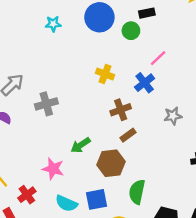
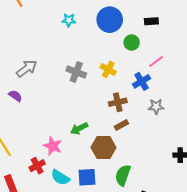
green circle: (131, 31) -> (132, 43), moved
gray cross: (46, 104) -> (76, 72), moved, turned 30
gray star: (173, 116) -> (156, 106), moved
red cross: (27, 195) -> (37, 166), moved

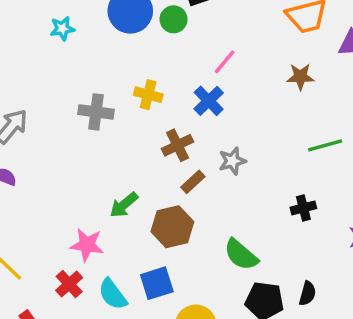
green circle: (132, 43) -> (174, 19), moved
gray star: (156, 106) -> (232, 161), moved
green semicircle: (123, 175) -> (241, 255), moved, turned -55
cyan semicircle: (60, 177) -> (113, 294), turned 36

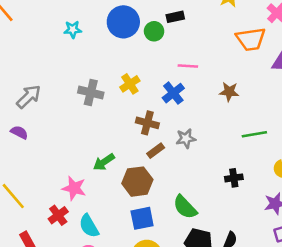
pink line: (225, 62) -> (188, 66), turned 48
brown star: (300, 77) -> (229, 92), moved
yellow cross: (148, 95) -> (130, 84), turned 36
brown cross: (178, 145) -> (147, 123), turned 35
blue square: (157, 283) -> (142, 218), moved

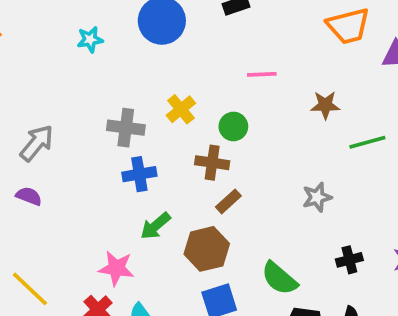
green circle: (154, 31) -> (233, 126), moved
blue cross: (173, 93) -> (139, 174), moved, turned 35
green line: (254, 134) -> (367, 142), moved
gray star: (186, 138) -> (317, 197), moved
black cross: (234, 178) -> (349, 260), moved

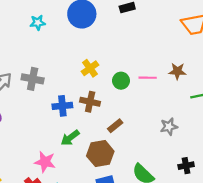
pink line: (262, 74) -> (148, 78), moved
gray cross: (126, 128) -> (33, 79), moved
brown cross: (212, 163) -> (90, 102), moved

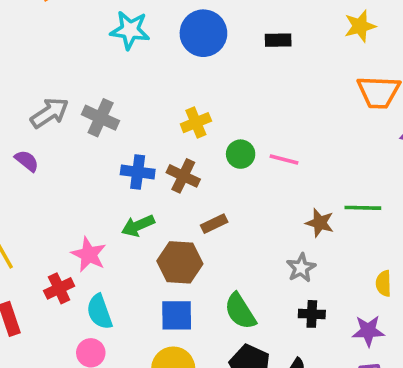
cyan star: (38, 23) -> (130, 30), size x1.5
brown star: (177, 71) -> (320, 223), moved
gray star: (169, 127) -> (301, 268), moved, turned -30

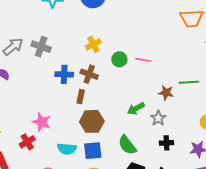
brown rectangle: (214, 224) -> (81, 97), moved, turned -48
green arrow: (138, 226) -> (136, 109), moved
cyan semicircle: (99, 312) -> (67, 149), moved, turned -60

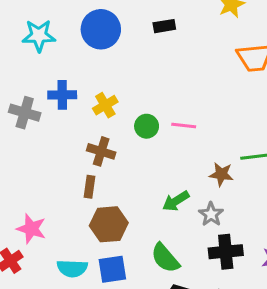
blue cross: (64, 74) -> (62, 95), moved
black cross: (166, 143) -> (226, 252), size x1.5

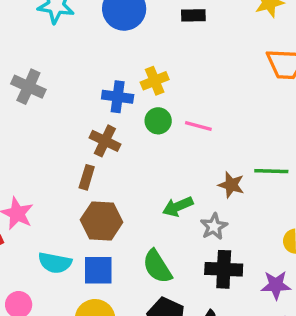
blue cross: (62, 95) -> (118, 97), moved
yellow cross: (105, 105) -> (155, 81), moved

